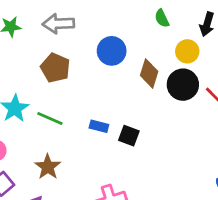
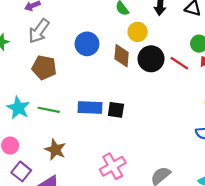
gray arrow: (58, 24) -> (39, 31), turned -40
yellow circle: (187, 51) -> (138, 32), moved
blue rectangle: (99, 126) -> (90, 108), size x1.5

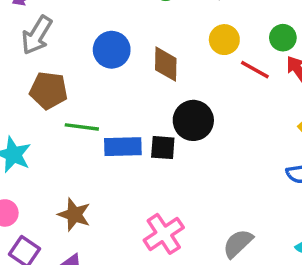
yellow circle: (138, 32) -> (224, 40), moved
black circle: (151, 59) -> (193, 120), moved
green line: (49, 110) -> (82, 127), moved

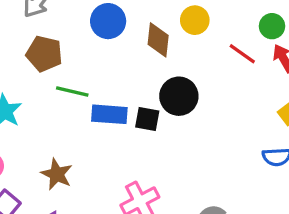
yellow circle: (224, 40) -> (195, 20), moved

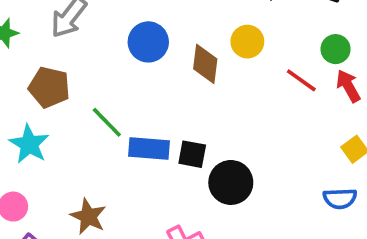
brown pentagon: (44, 54) -> (49, 87), moved
green line: (72, 92) -> (107, 122), turned 32
black circle: (179, 96) -> (231, 182), moved

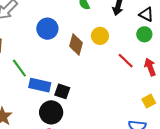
green circle: (336, 49) -> (144, 34), moved
black circle: (231, 182) -> (51, 112), moved

